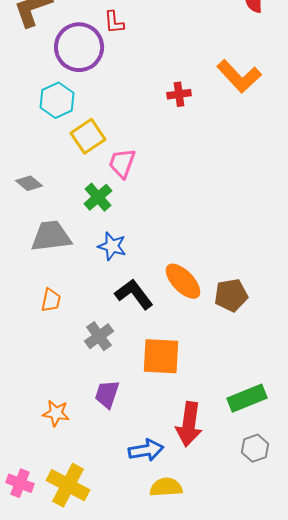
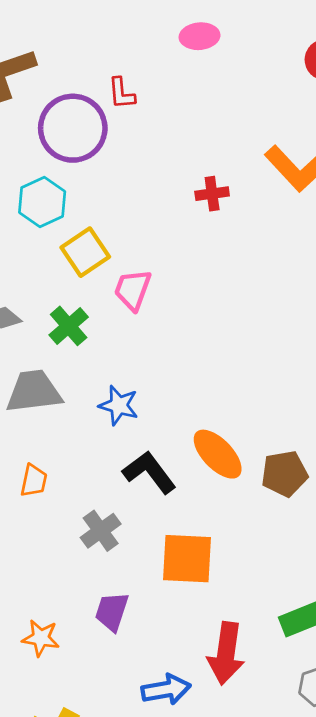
green cross: (98, 197) -> (69, 326), moved

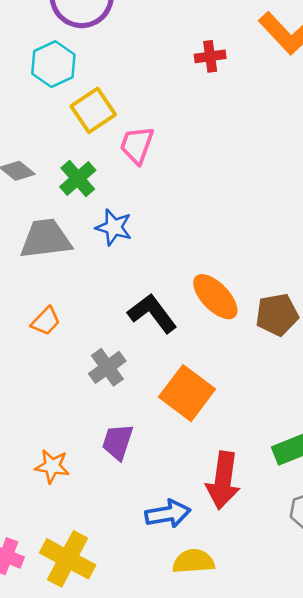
blue star: (119, 405) -> (114, 227), moved
orange trapezoid: (34, 481) -> (46, 321), turned 32
orange square: (187, 559) -> (187, 393), turned 34

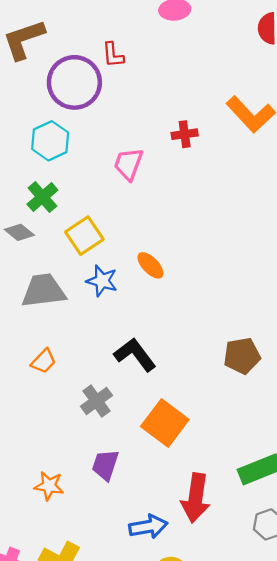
yellow square: (93, 110) -> (84, 236), moved
pink trapezoid: (137, 145) -> (128, 164), moved
green cross: (78, 178) -> (42, 197), moved
orange ellipse: (215, 297) -> (150, 265), moved, size x0.7

